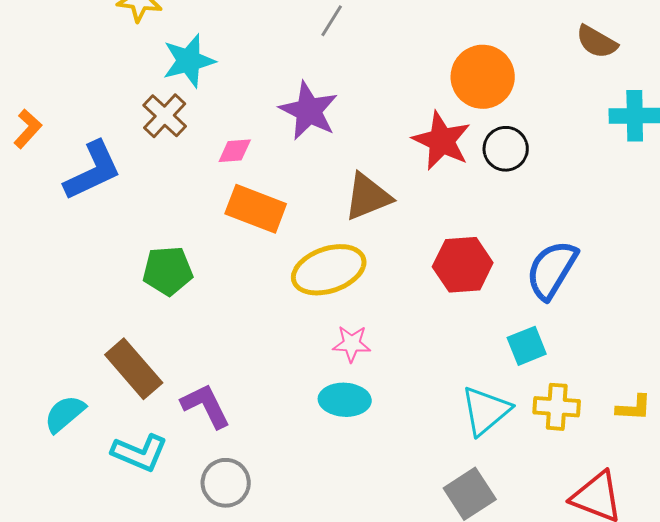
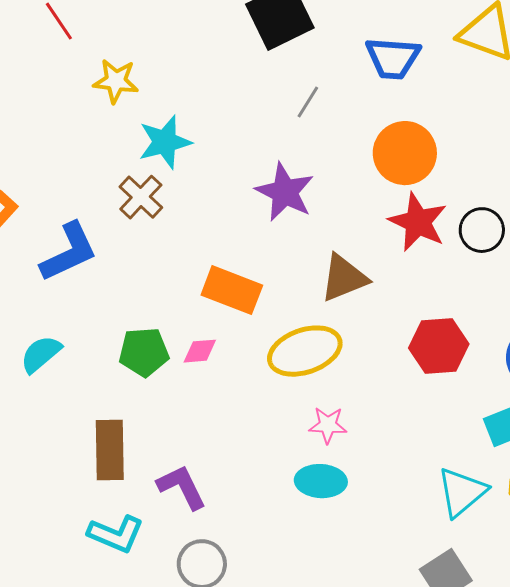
orange circle: (483, 77) -> (405, 153), moved
pink diamond: (235, 151) -> (200, 351), moved
brown rectangle: (134, 369) -> (110, 450), turned 40
cyan semicircle: (65, 414) -> (41, 354), moved

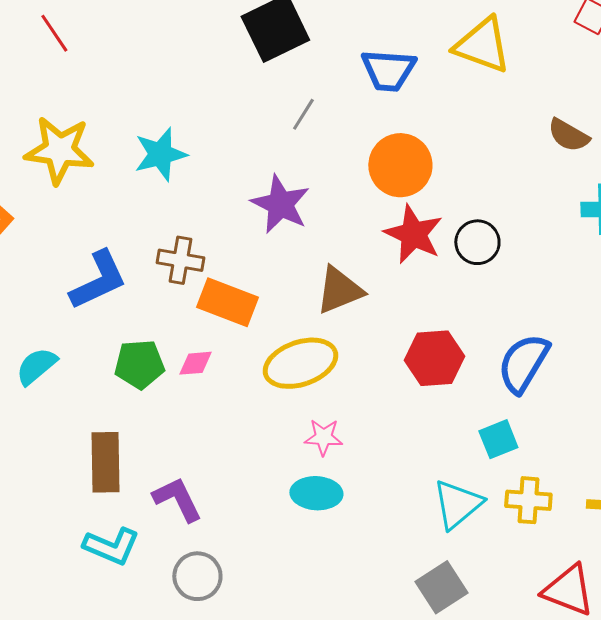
yellow star: (116, 81) -> (59, 150), moved, size x1.5
brown cross: (141, 197) -> (180, 260), moved, turned -33
blue L-shape: (69, 252) -> (98, 280), moved

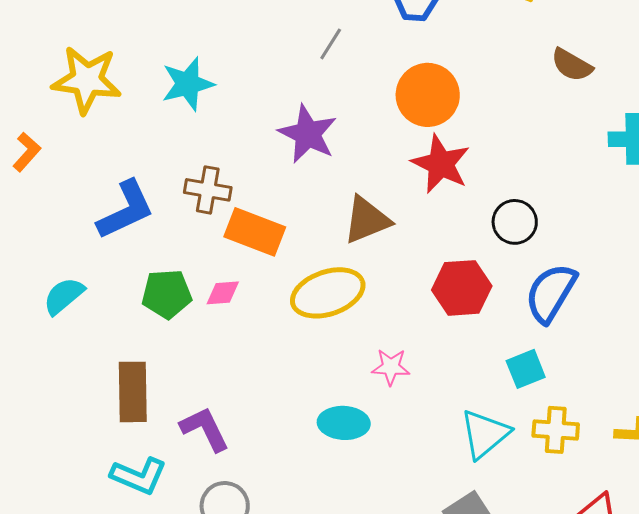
brown semicircle: (568, 135) -> (572, 65), moved
black circle: (477, 242) -> (515, 222), moved
pink star: (323, 437) -> (391, 367), moved

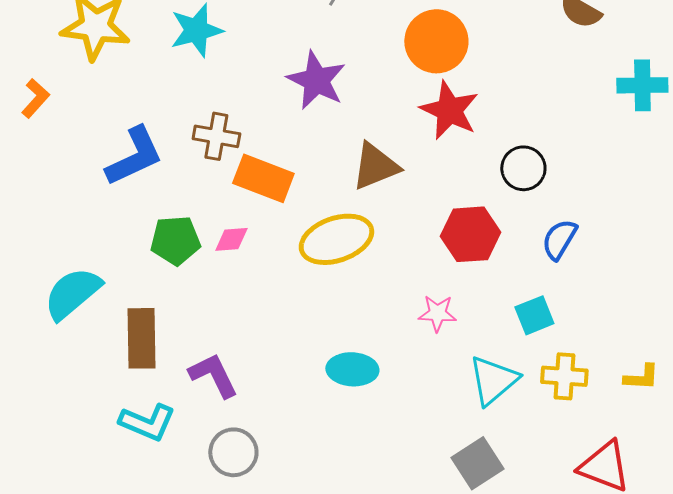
blue semicircle: (551, 293) -> (559, 239), size x0.7
cyan semicircle: (64, 296) -> (72, 293), moved, size x1.4
pink star: (391, 367) -> (437, 313), moved

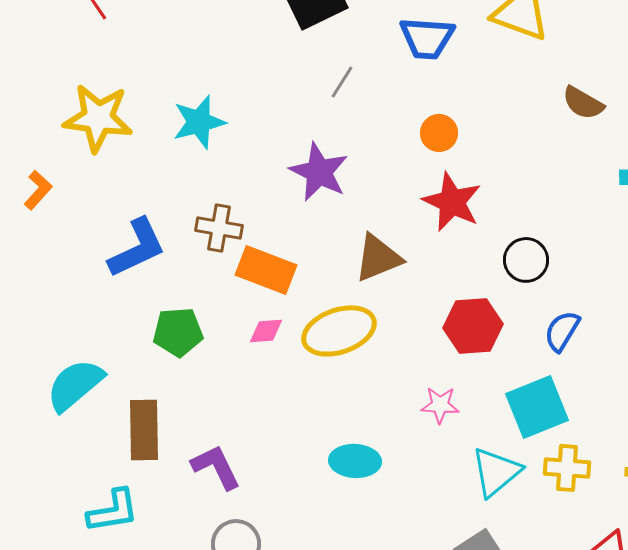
orange circle: (436, 41) -> (439, 133), size x0.6
pink diamond: (231, 239) -> (266, 331), moved
cyan square: (534, 315) -> (537, 407), size x1.6
cyan L-shape: (147, 422) -> (113, 511), moved, turned -32

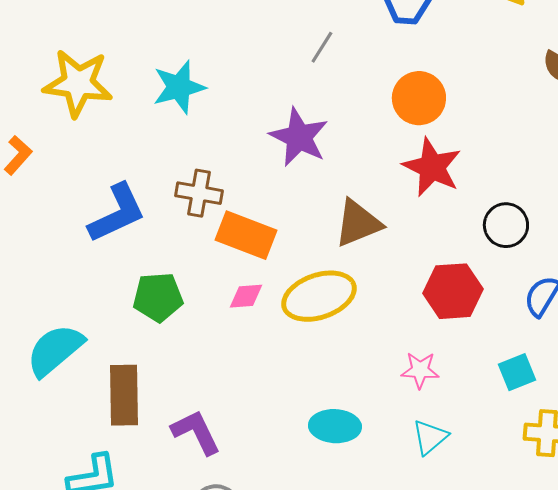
orange circle: (439, 133) -> (419, 98), size x1.4
cyan square: (537, 407) -> (517, 372), size x0.6
cyan triangle: (496, 472) -> (430, 437), moved, size x0.7

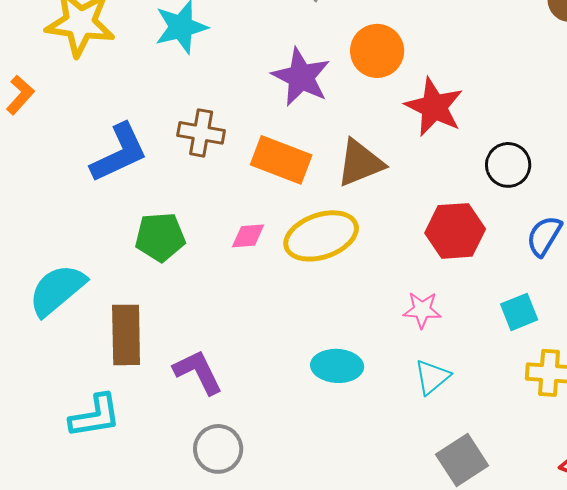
orange circle: (419, 98) -> (377, 51), moved
orange rectangle: (246, 235) -> (281, 160), moved

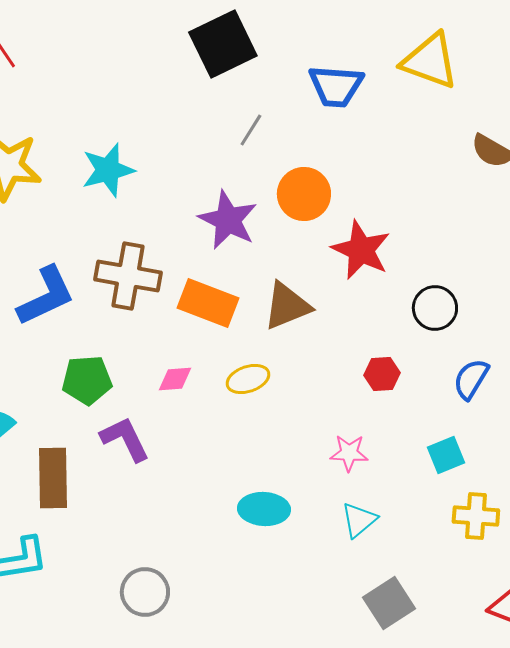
brown cross: (201, 133) -> (128, 276), size x1.4
red hexagon: (455, 231) -> (382, 374), size x0.6
yellow ellipse: (321, 236) -> (248, 379), size x0.6
purple L-shape: (198, 372) -> (125, 439), moved

